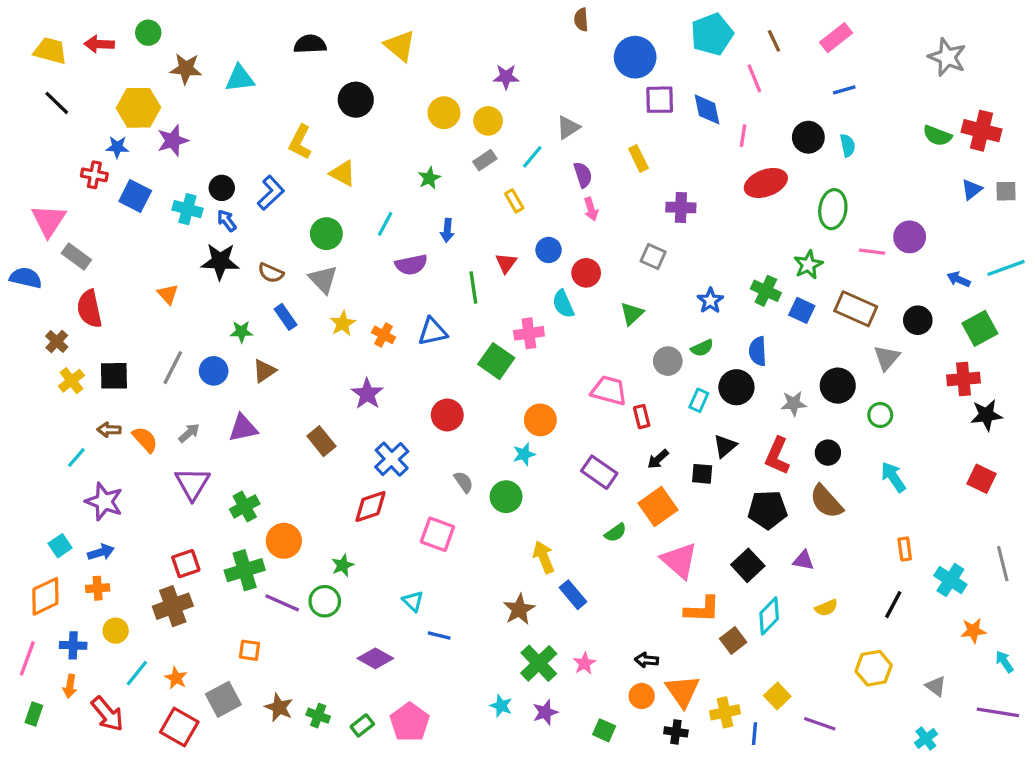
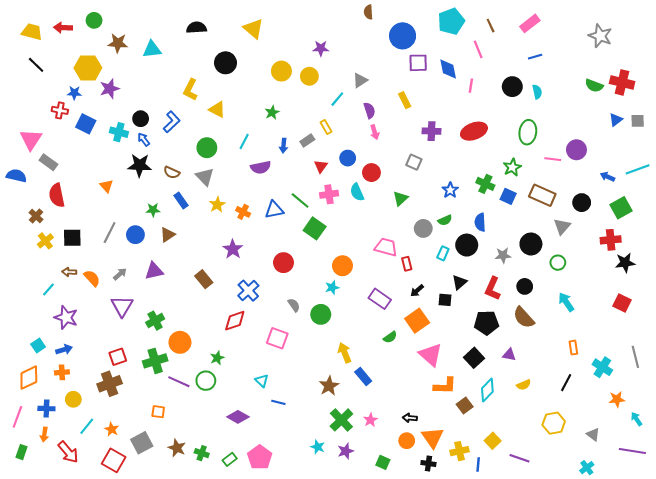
gray rectangle: (485, 160) -> (307, 140), moved
red ellipse: (766, 183) -> (474, 131), moved
green line: (473, 288) -> (300, 201), moved, turned -42
pink cross: (529, 333) -> (329, 194), moved

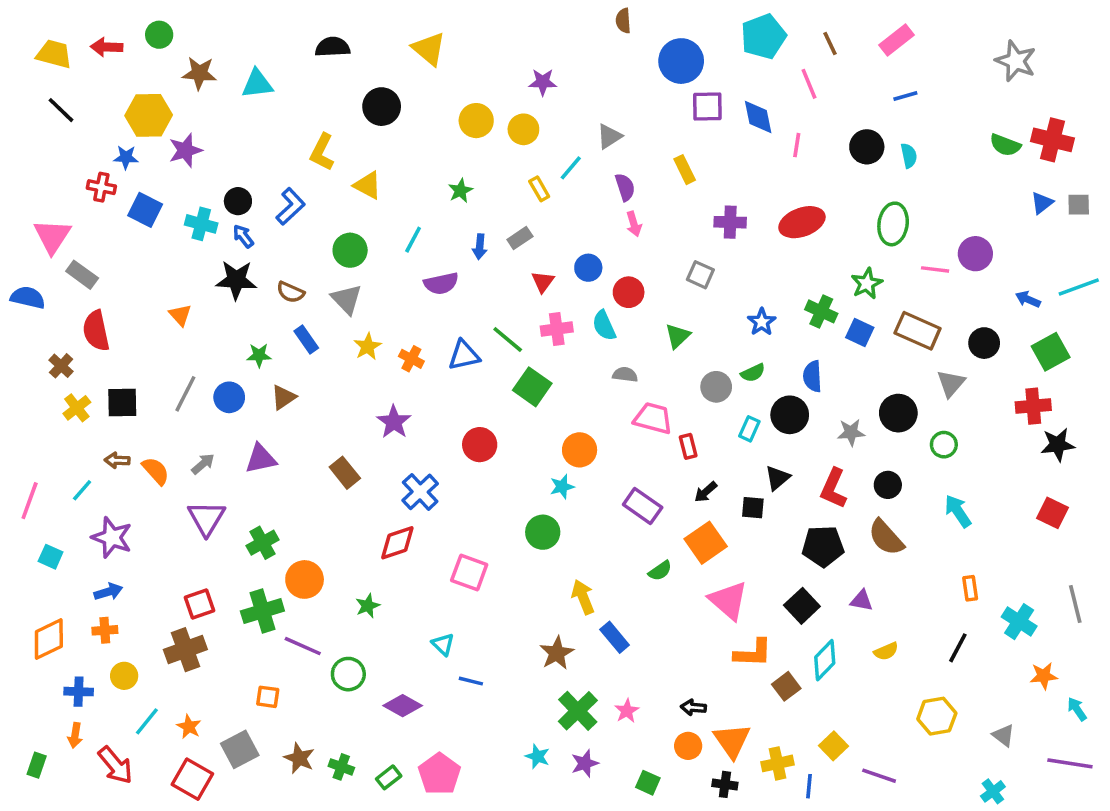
yellow rectangle: (326, 127) -> (539, 189), moved
gray semicircle: (294, 305) -> (625, 375), moved, turned -48
cyan square: (38, 345) -> (51, 557), moved, turned -32
green circle: (206, 381) -> (348, 674), moved
pink line: (17, 417) -> (30, 501), moved

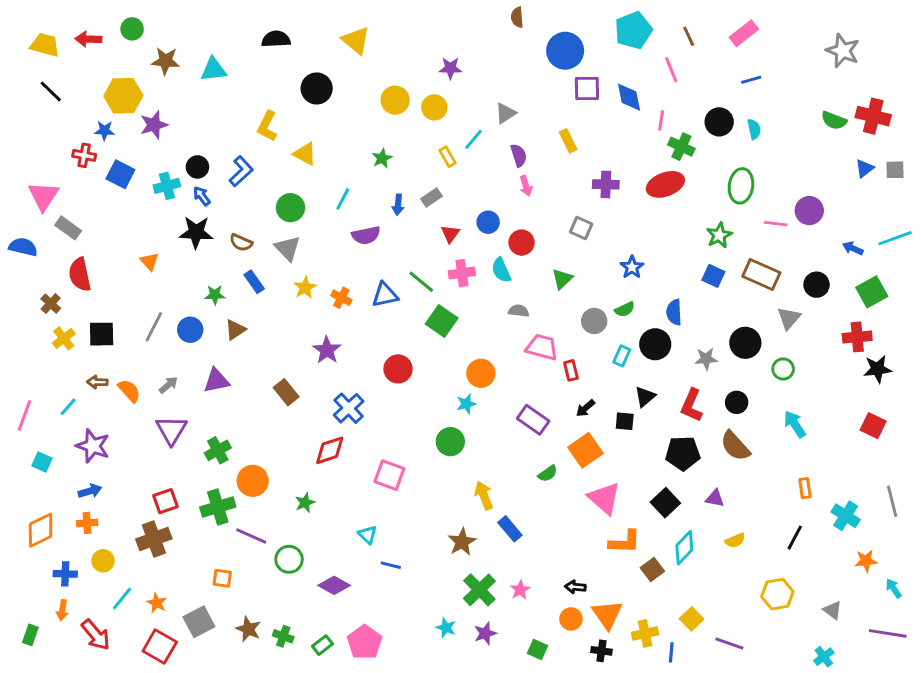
cyan cross: (201, 224) -> (167, 186), turned -30
green cross: (821, 311) -> (681, 147), moved

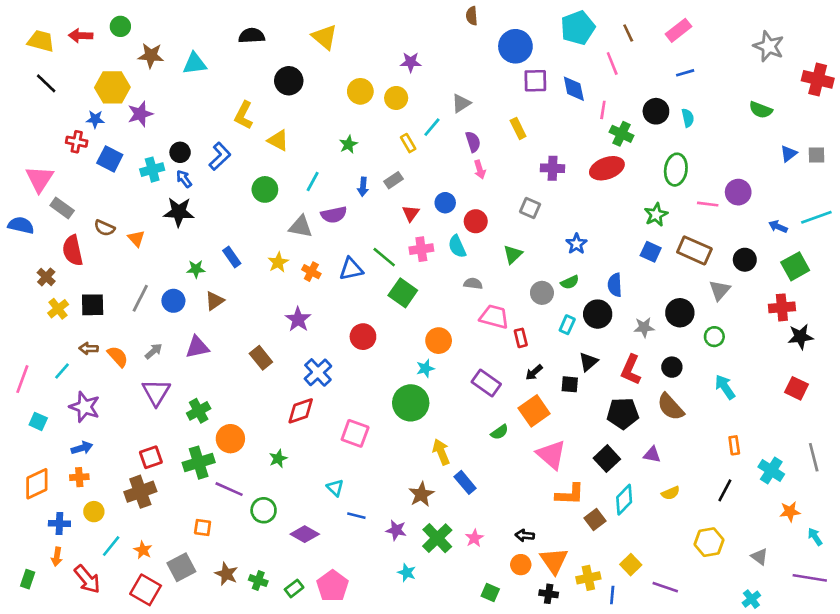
red cross: (873, 116) -> (818, 79), moved
brown semicircle: (241, 243) -> (104, 228), moved
gray triangle: (288, 248) -> (301, 227), moved, turned -35
green circle: (450, 442) -> (411, 403), size x1.4
purple star: (485, 633) -> (396, 530), moved, turned 30

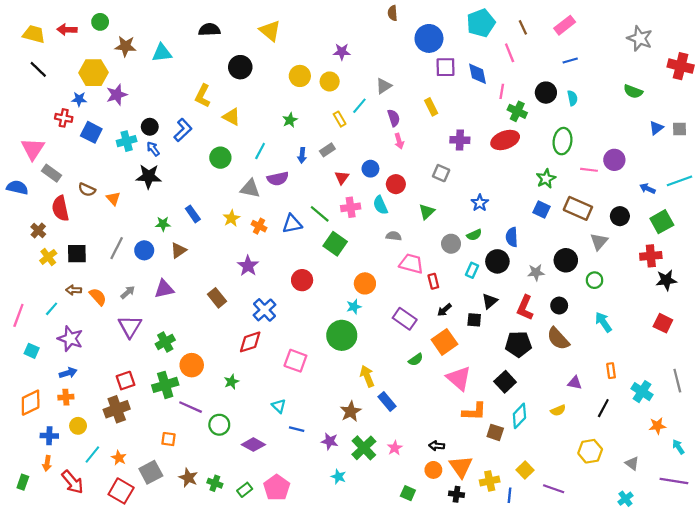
purple triangle: (652, 455) -> (575, 383), moved
brown square: (595, 520) -> (495, 432), turned -35

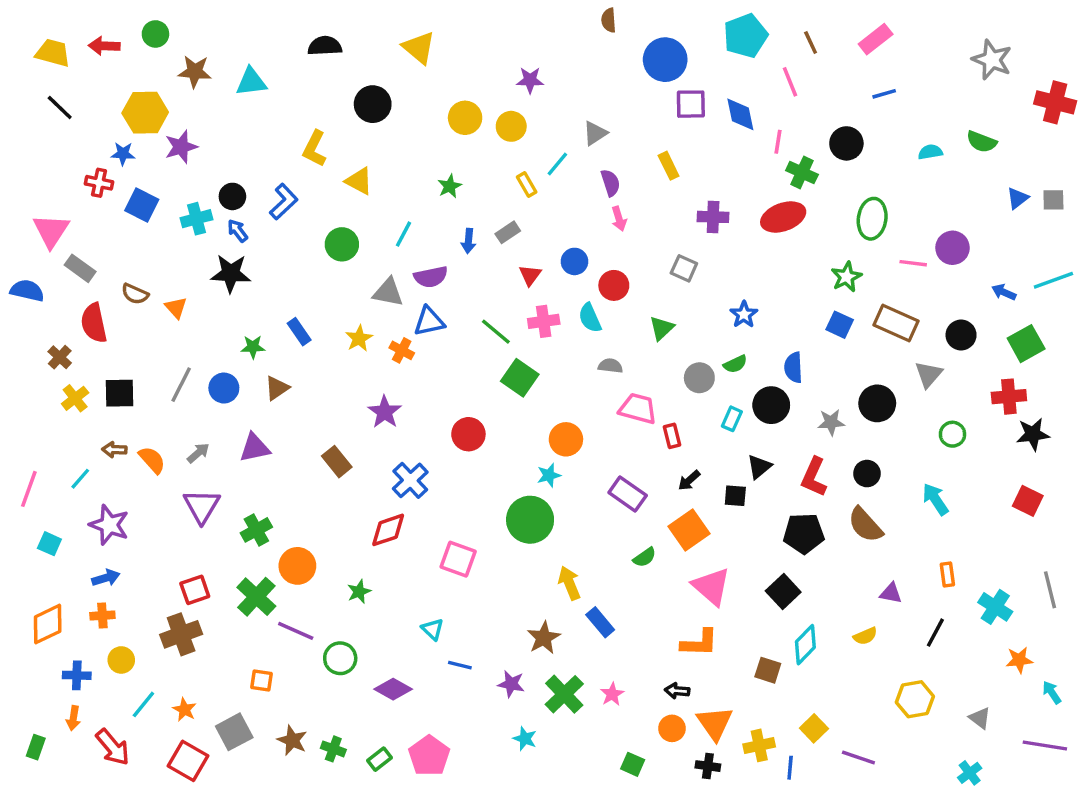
cyan semicircle: (572, 98) -> (930, 152), moved, turned -88
blue triangle: (292, 224) -> (429, 321), moved
green circle: (594, 280) -> (952, 434), moved
green cross: (165, 385) -> (256, 597), turned -30
orange L-shape: (474, 411) -> (699, 643), moved

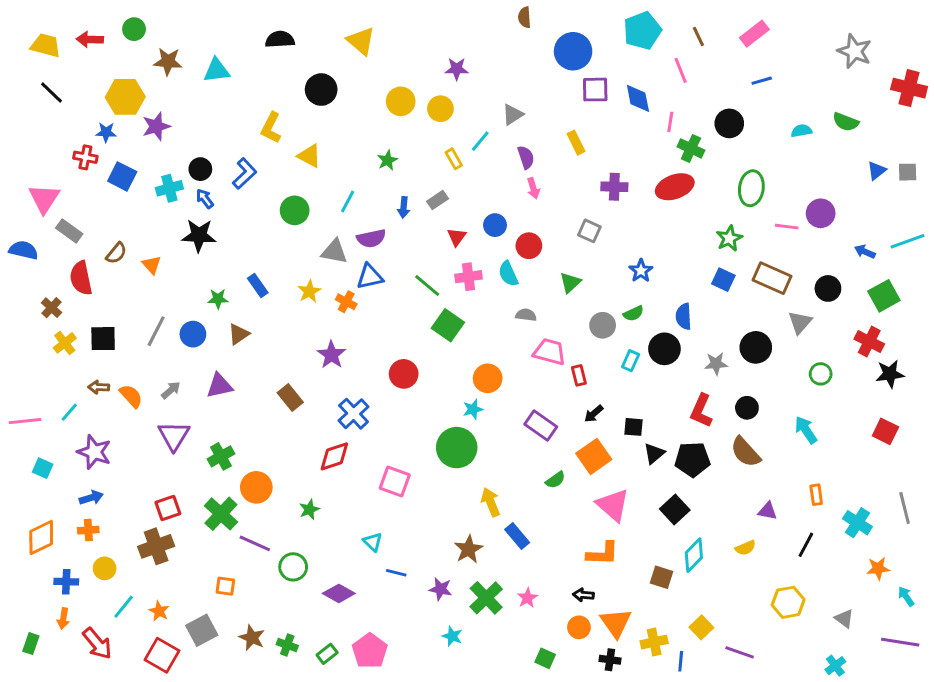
brown semicircle: (135, 294) -> (116, 253), turned -75
red cross: (1009, 397) -> (869, 341), turned 32
black triangle: (759, 467) -> (654, 453), moved
pink line: (29, 489) -> (25, 421), turned 64

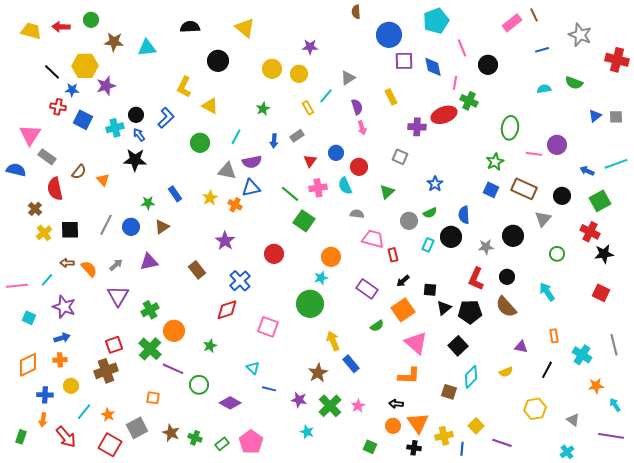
brown line: (698, 36) -> (534, 15), moved
blue line: (762, 81) -> (542, 50), moved
black line: (52, 92) -> (52, 72), moved
black circle: (729, 123) -> (488, 65), moved
red ellipse: (675, 187) -> (444, 115), moved

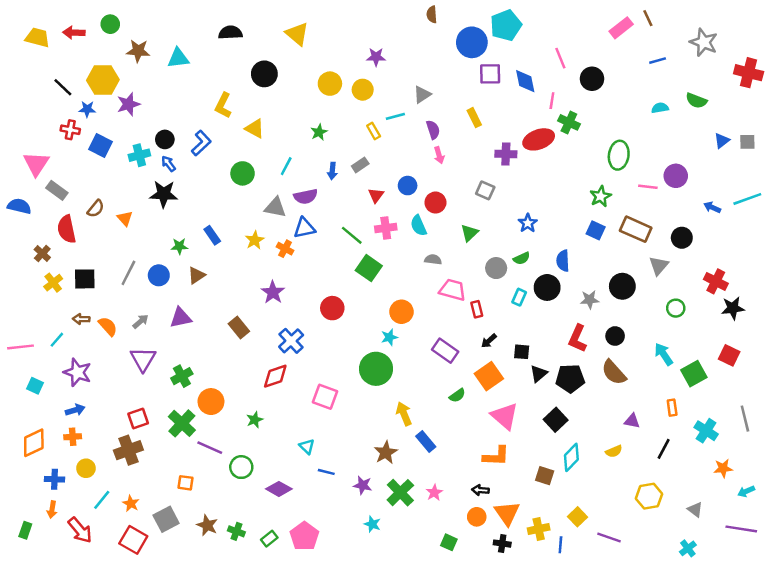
cyan pentagon: (436, 21) -> (506, 25), moved
cyan line: (326, 96) -> (395, 116), turned 35
green square: (600, 201) -> (694, 374), moved
cyan arrow: (615, 405) -> (746, 491), turned -80

